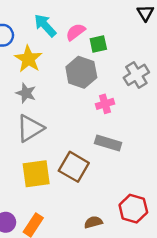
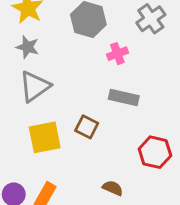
brown square: (74, 167) -> (87, 127), size x0.7
red hexagon: (133, 209) -> (155, 152), moved
brown semicircle: (93, 222) -> (113, 188), turned 42

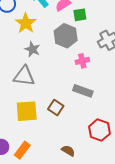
gray star: (27, 47) -> (32, 49), moved
gray triangle: (35, 86) -> (24, 76), turned 35

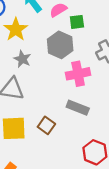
pink cross: (82, 61) -> (78, 74), size x1.5

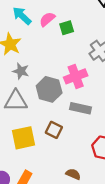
gray hexagon: (60, 45) -> (49, 89), moved

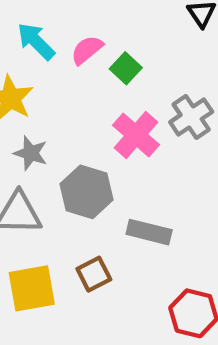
green square: (67, 28) -> (126, 68), turned -32
pink cross: (76, 76) -> (136, 135), moved, turned -30
brown square: (54, 130) -> (94, 274), turned 35

